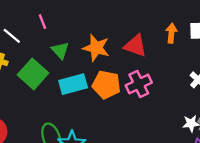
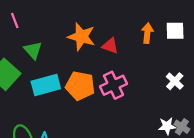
red triangle: (135, 46) -> (110, 46), size x0.7
orange star: (96, 48) -> (82, 37), moved

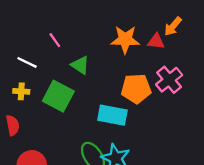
orange arrow: (147, 33) -> (173, 26), moved, turned -132
cyan rectangle: (46, 85) -> (112, 115), moved, turned 40

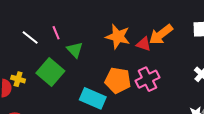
orange arrow: (173, 26) -> (161, 35), size x1.4
pink line: (55, 40) -> (56, 33), moved
yellow cross: (21, 91) -> (18, 79), moved

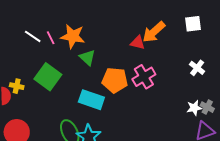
white line: (30, 37) -> (33, 36), moved
orange star: (118, 37) -> (73, 36), moved
green triangle: (75, 50) -> (87, 58), moved

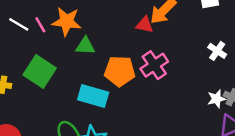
green triangle: (87, 58) -> (85, 46), turned -36

